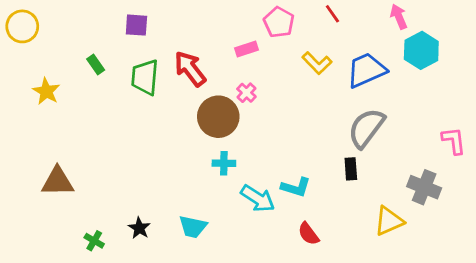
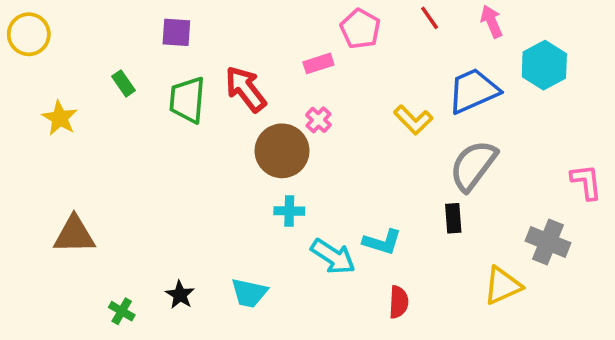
pink arrow: (399, 17) -> (492, 22), moved
yellow L-shape: (317, 63) -> (413, 120), moved
red semicircle: (309, 234) -> (399, 302), turned -140

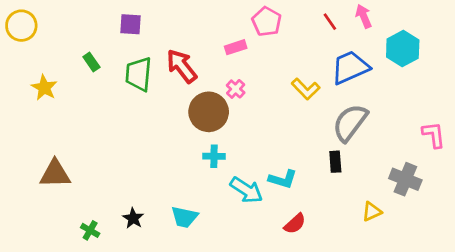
red line: (430, 18) -> (330, 22), moved
yellow triangle: (502, 286) -> (372, 212), size x0.7
red semicircle: (399, 302) -> (295, 224), turned 45

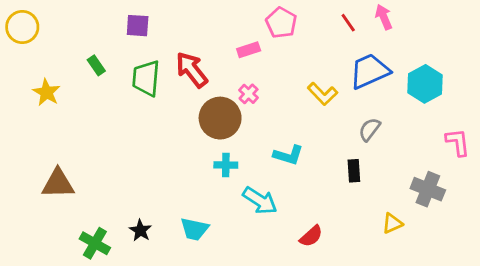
cyan hexagon: (403, 49) -> (425, 84), moved
gray semicircle: (350, 123) -> (369, 129), size x0.6
cyan L-shape: (283, 179) -> (288, 155), moved
green cross: (90, 230) -> (95, 243), size x1.5

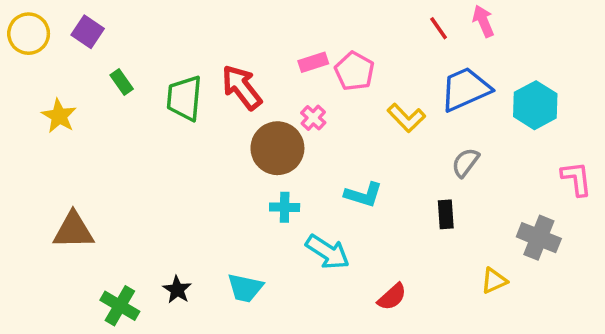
pink pentagon: (281, 23) -> (354, 71), moved
purple square: (138, 26) -> (88, 32), moved, turned 30

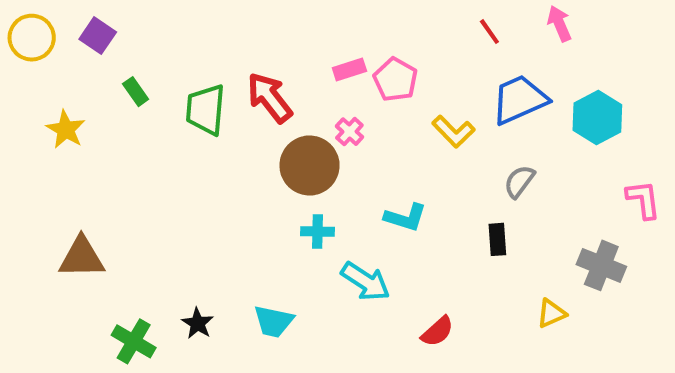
pink arrow: (483, 21) -> (559, 24), moved

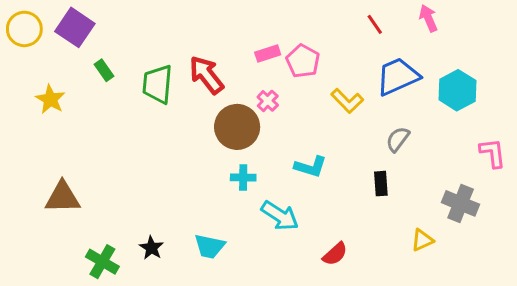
purple square: (98, 36) -> (75, 27), size x1.4

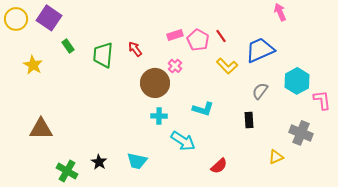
red line: (375, 24) -> (221, 36), moved
red arrow: (206, 75) -> (135, 49), size x0.6
cyan hexagon: (457, 90) -> (297, 81), moved

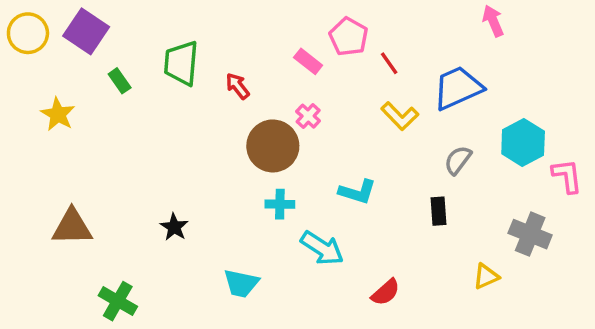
pink rectangle: (175, 35) -> (308, 61), turned 56
pink pentagon: (198, 40) -> (349, 37), moved
green trapezoid: (103, 55) -> (181, 63), moved
black star: (99, 162) -> (174, 227), moved

